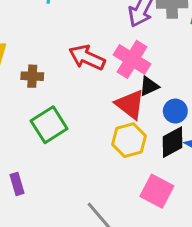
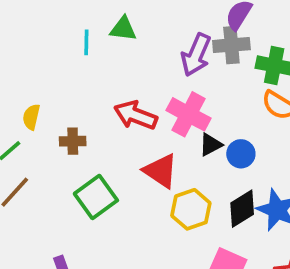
red triangle: (130, 104) -> (161, 171), moved
blue circle: (175, 111) -> (241, 154), moved

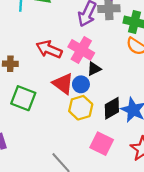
blue circle: (241, 154) -> (81, 84), moved
green square: (96, 197) -> (23, 98), turned -35

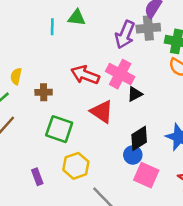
blue circle: (81, 84) -> (133, 155), moved
yellow hexagon: (81, 108) -> (76, 166), moved
black diamond: (112, 108) -> (139, 138), moved

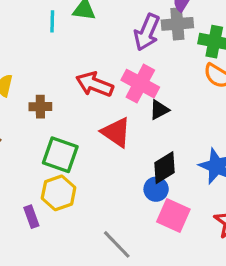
yellow hexagon: (76, 166) -> (59, 193), moved

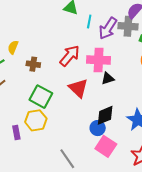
cyan line: (52, 21) -> (89, 22), moved
red arrow: (95, 84) -> (70, 56), turned 100
pink cross: (140, 84) -> (99, 60), turned -35

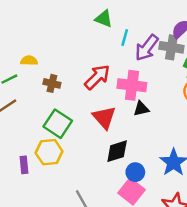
yellow semicircle: (13, 47) -> (29, 61), turned 64
black diamond: (105, 115) -> (117, 151), moved
blue circle: (98, 128) -> (135, 172), moved

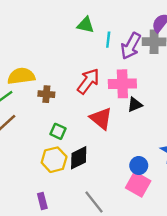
yellow semicircle: (29, 61) -> (21, 76), size x1.6
green square: (58, 124) -> (58, 131), size x0.6
black diamond: (117, 151) -> (79, 158), moved
purple rectangle: (24, 165) -> (42, 201), moved

